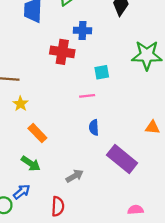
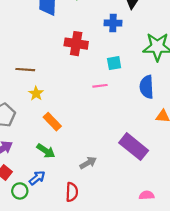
blue cross: (83, 30) -> (113, 23), moved
blue semicircle: (94, 127) -> (147, 87), moved, size x1.5

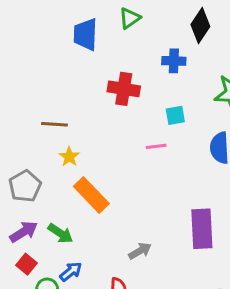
orange rectangle: (52, 122) -> (91, 195), size x1.4
purple rectangle: (134, 147) -> (202, 229), turned 48
green arrow: (46, 151) -> (60, 233), moved

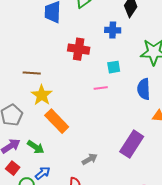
yellow star: (69, 157) -> (42, 95), size x1.5
purple rectangle: (202, 229) -> (132, 144), turned 36

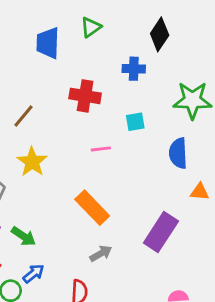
brown line: (32, 73) -> (23, 116), moved, turned -54
pink line: (101, 88) -> (101, 149), moved
orange rectangle: (57, 121) -> (92, 208), moved

